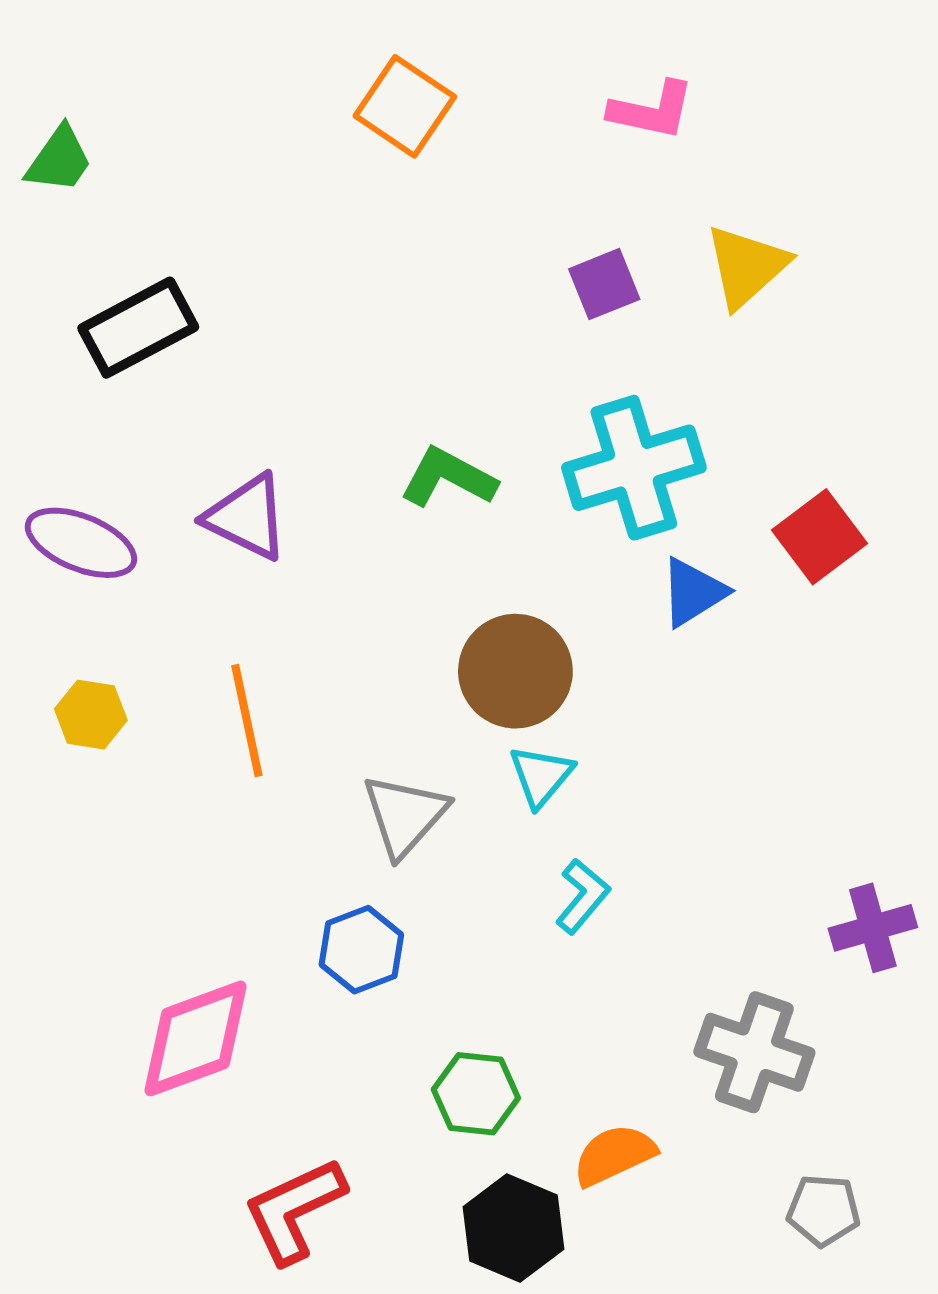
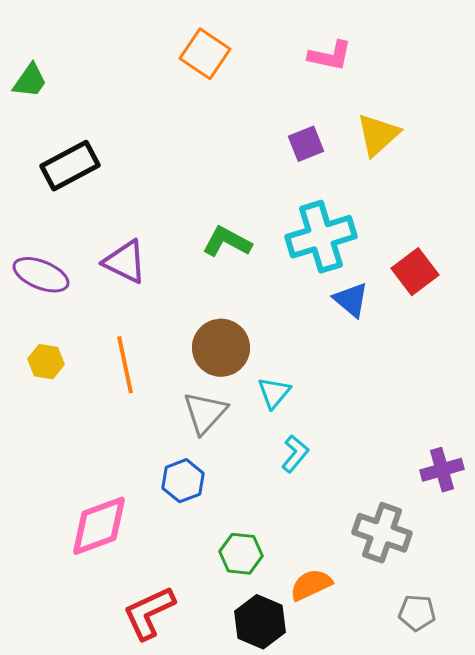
blue triangle: (693, 592) -> (351, 300), turned -48
brown circle: (515, 671) -> (221, 348), moved

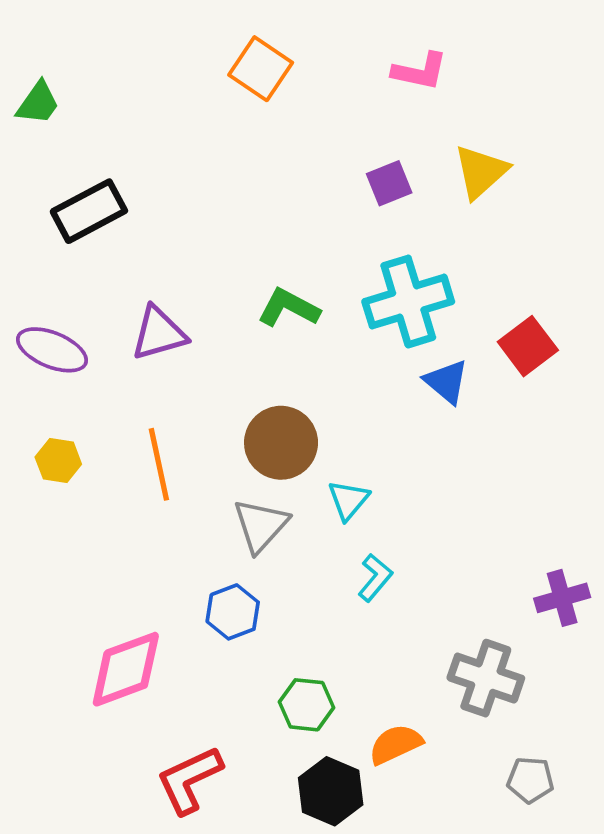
purple triangle: (125, 262) -> (159, 333), turned -42

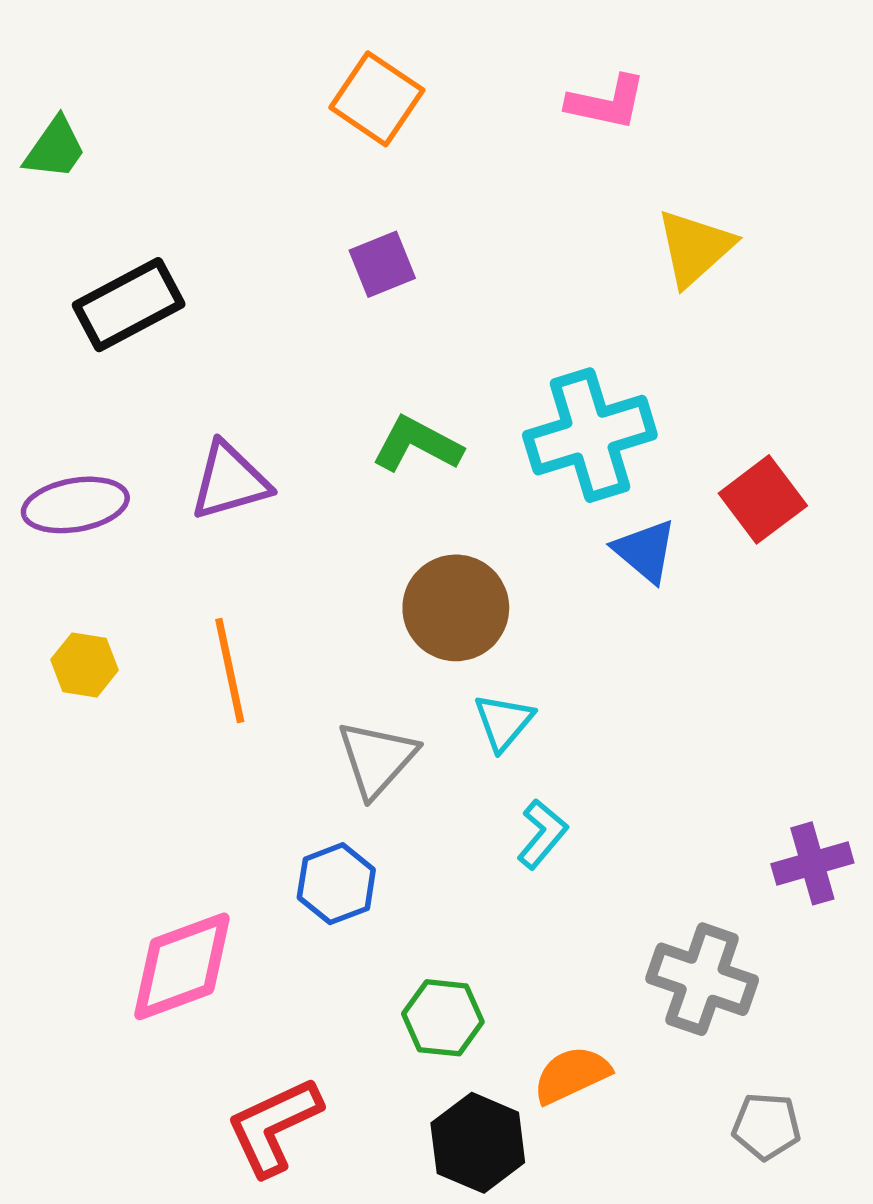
purple square: (389, 183) -> (382, 264), moved
purple ellipse: (52, 350) -> (75, 505), turned -32
brown circle: (281, 443) -> (456, 608), moved

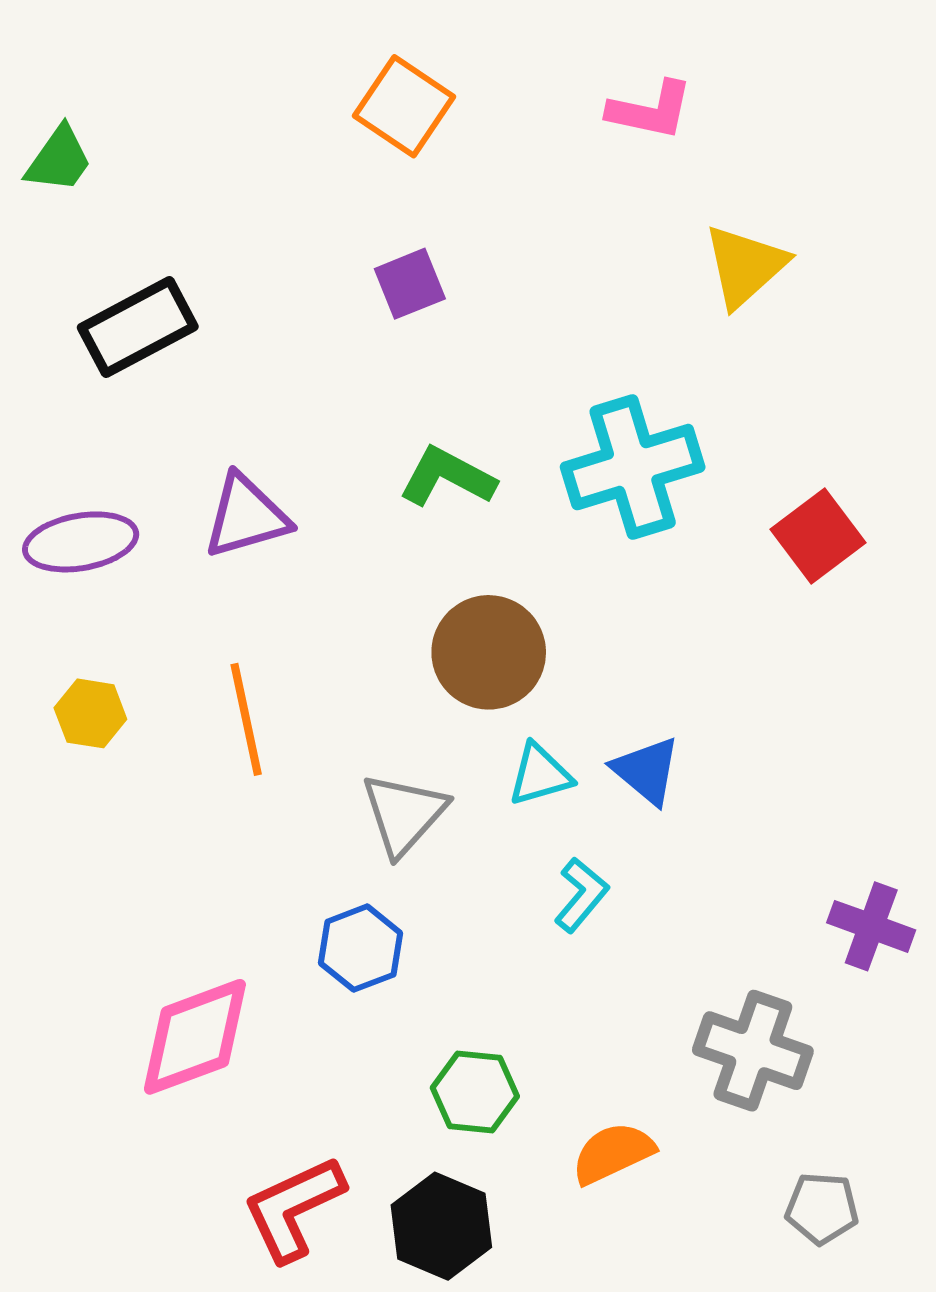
blue triangle: (645, 551) -> (646, 771), moved
cyan triangle: (504, 722) -> (540, 775), turned 34
purple cross: (812, 863) -> (871, 926), turned 36
black hexagon: (478, 1143) -> (441, 1226), moved

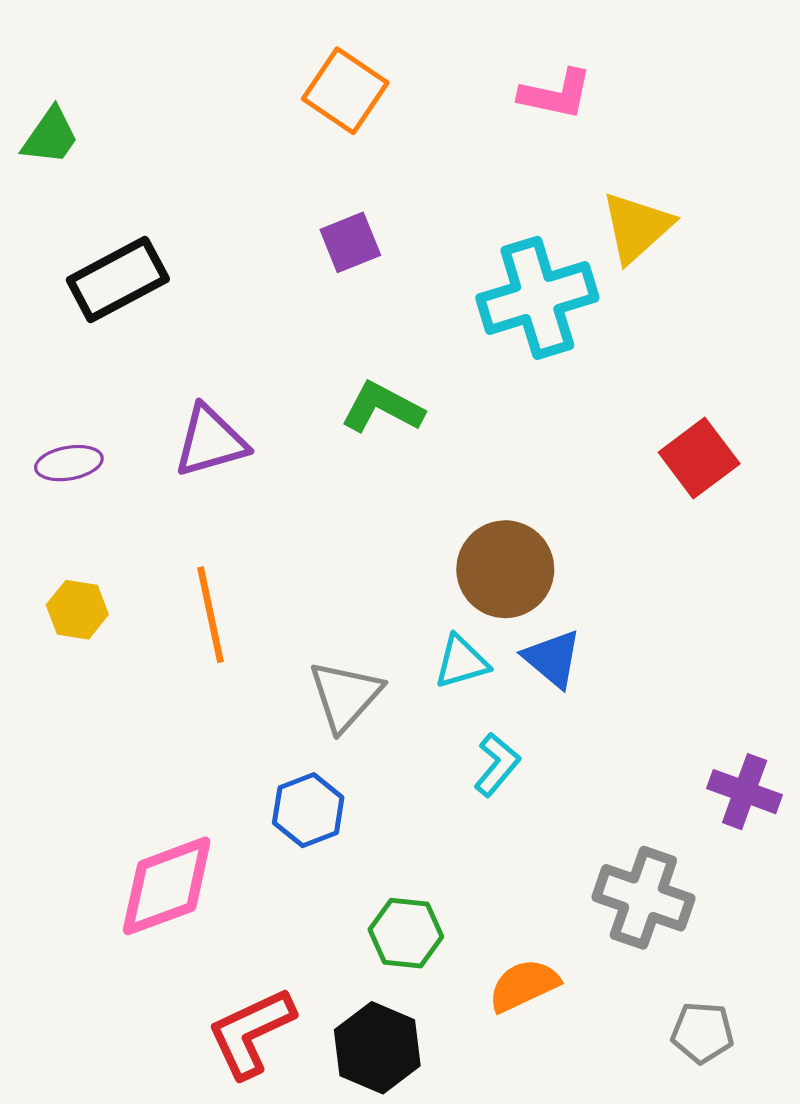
cyan cross: (633, 467) -> (537, 298), moved
purple ellipse: (81, 542) -> (69, 463), size x0.7
brown circle: (489, 652) -> (505, 569), moved

